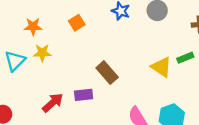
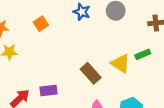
brown rectangle: (107, 73) -> (91, 73), moved

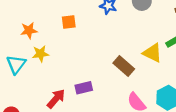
orange square: (41, 24) -> (69, 22), turned 32

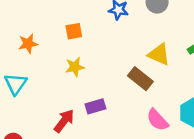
yellow triangle: (152, 53) -> (159, 54), moved
yellow star: (41, 54) -> (75, 67), moved

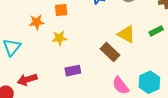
orange star: (28, 44) -> (37, 22), moved
red arrow: (64, 121) -> (27, 80), moved, turned -150

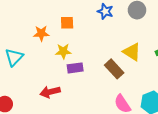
purple rectangle: (73, 71) -> (75, 68), moved
red arrow: (27, 80) -> (50, 92), moved

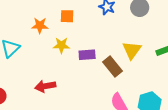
yellow triangle: (132, 52) -> (132, 50), turned 30
purple rectangle: (75, 68) -> (87, 55), moved

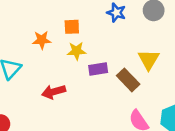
yellow star: (61, 45) -> (77, 51), moved
red arrow: (45, 86) -> (54, 92), moved

